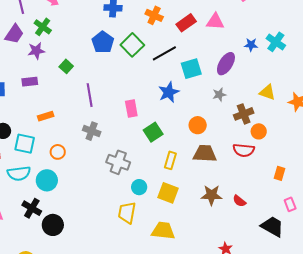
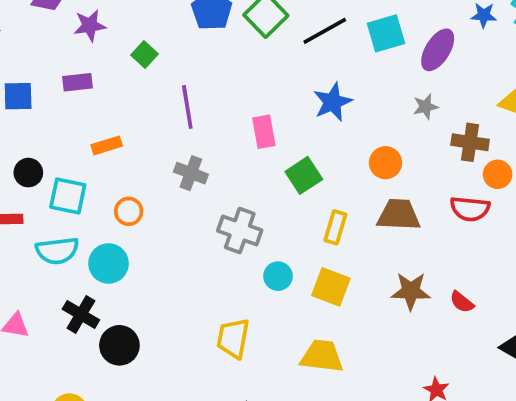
cyan square: (191, 69) -> (386, 33), moved
brown cross: (244, 114) -> (470, 142), turned 30
yellow trapezoid: (127, 213) -> (233, 338), moved

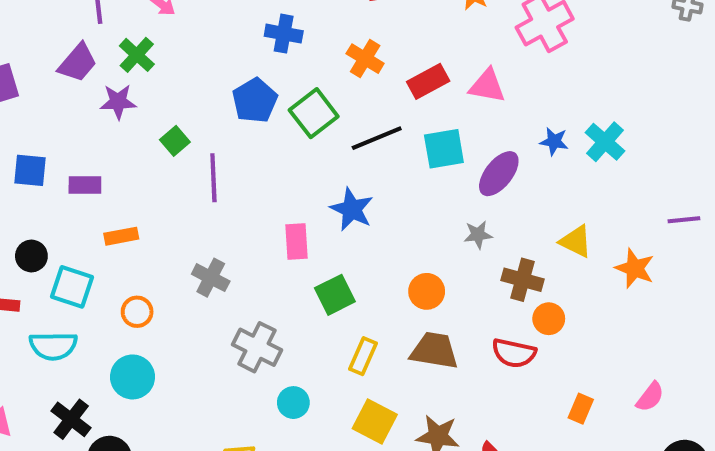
purple rectangle: (77, 82) -> (85, 185), moved
blue star: (333, 102) -> (352, 209), moved, turned -30
purple line: (187, 107) -> (213, 178), moved
cyan circle: (109, 263) -> (133, 377), moved
yellow square: (331, 287) -> (375, 421), moved

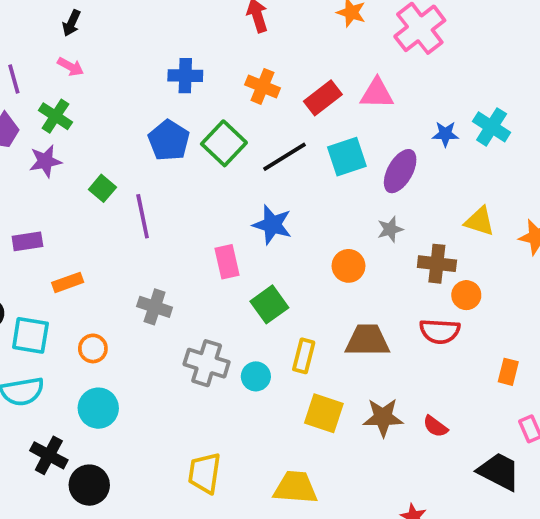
orange circle: (427, 291) -> (349, 266), moved
cyan circle: (293, 403) -> (256, 376), moved

